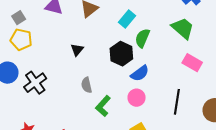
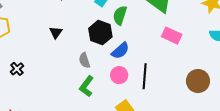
black cross: (35, 83) -> (17, 69), size x0.6
gray semicircle: (87, 85) -> (84, 60), moved
black line: (177, 102) -> (145, 76), moved

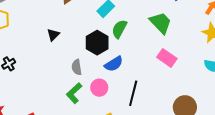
pink circle: (119, 75) -> (99, 88), moved

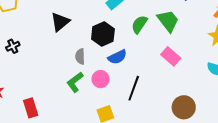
green semicircle: (119, 29) -> (139, 24), moved
black triangle: (53, 35) -> (60, 22), size x1.5

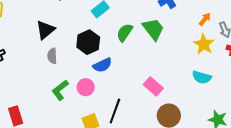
gray semicircle: (80, 56) -> (52, 56), moved
pink rectangle: (171, 56) -> (153, 86), moved
black line: (134, 88) -> (115, 111), moved

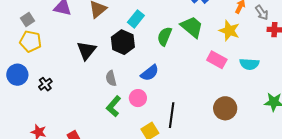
black hexagon: (88, 42) -> (123, 42), moved
yellow star: (204, 44) -> (229, 31), moved
gray semicircle: (52, 56) -> (111, 78), moved
pink rectangle: (153, 86) -> (217, 60), moved

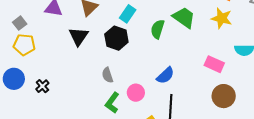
black triangle: (86, 50) -> (79, 36), moved
pink rectangle: (217, 60) -> (214, 64), moved
blue semicircle: (150, 73) -> (165, 75), moved

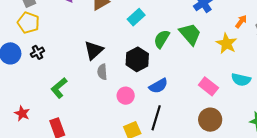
black triangle: (79, 36) -> (94, 50), moved
black hexagon: (116, 38) -> (137, 59), moved
black cross: (42, 86) -> (37, 52), moved
green L-shape: (112, 103) -> (59, 88), moved

